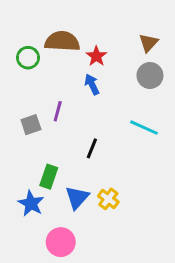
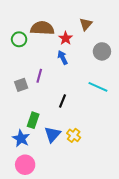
brown triangle: (148, 43) -> (86, 24), moved
pink circle: (61, 242) -> (25, 165), moved

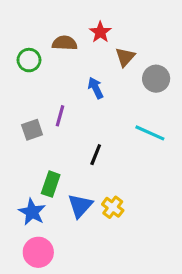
brown triangle: (86, 24) -> (125, 57), moved
brown semicircle: (42, 28) -> (65, 43), size x0.7
red star: (66, 38) -> (100, 32), moved

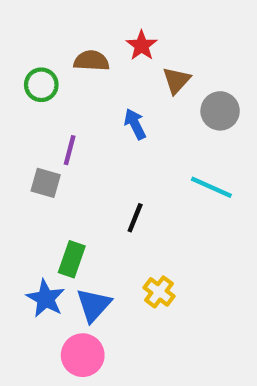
purple line: (60, 116) -> (70, 150), moved
gray square: (32, 130) -> (46, 183), turned 35
blue triangle: (80, 206) -> (94, 305), moved
pink circle: (38, 252) -> (83, 355), moved

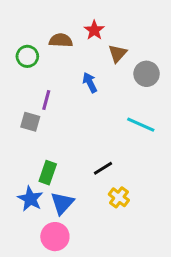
black line: (135, 218) -> (103, 168), moved, turned 36
yellow cross: (159, 292) -> (119, 197), moved

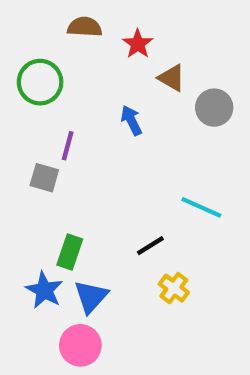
brown semicircle: (61, 40) -> (85, 27), moved
brown triangle: (117, 53) -> (172, 78), turned -42
green circle: (27, 56) -> (40, 82), size x1.4
cyan line: (141, 125) -> (201, 207), moved

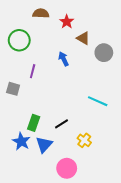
gray square: (44, 178) -> (13, 89), moved
black line: (150, 246) -> (62, 124), moved
pink circle: (80, 345) -> (67, 168), moved

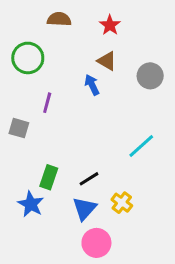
red star: (67, 22) -> (110, 25), moved
brown triangle: (83, 38) -> (107, 61), moved
cyan line: (98, 101) -> (141, 146), turned -66
blue triangle: (44, 145) -> (85, 209), moved

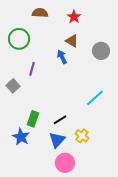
gray square: (19, 128) -> (13, 86), turned 32

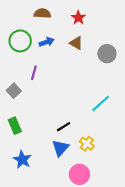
blue arrow: (62, 57) -> (47, 42), moved, turned 96
green rectangle: (33, 119) -> (15, 126), moved, turned -42
blue star: (21, 137) -> (22, 160), moved
pink circle: (65, 163) -> (79, 174), moved

